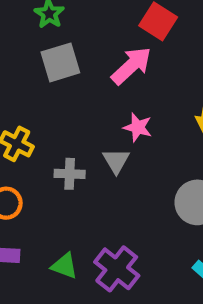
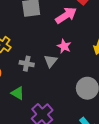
green triangle: (64, 266) -> (18, 93), moved

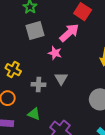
pink star: (64, 46) -> (55, 53), moved

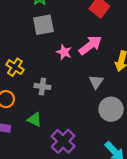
pink arrow: (69, 33) -> (90, 45), moved
gray triangle: (61, 79) -> (96, 82), moved

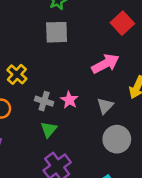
pink star: (64, 52) -> (69, 100), moved
green triangle: (34, 120) -> (49, 129), moved, turned 35

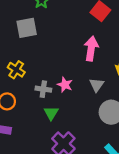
gray square: (57, 32) -> (27, 28), moved
pink arrow: (105, 64) -> (91, 49), turned -45

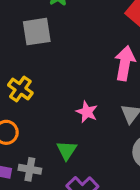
gray cross: (43, 89) -> (30, 169), moved

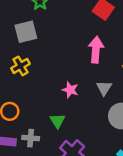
yellow cross: (20, 89) -> (20, 66), moved, turned 30

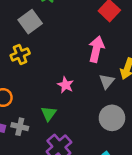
gray square: (26, 32) -> (30, 22), turned -30
gray triangle: (104, 88) -> (107, 81), moved

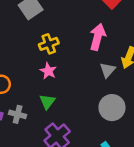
yellow cross: (20, 54) -> (49, 44), moved
pink star: (66, 85) -> (48, 71), moved

